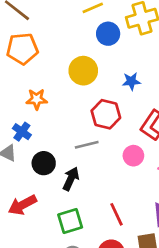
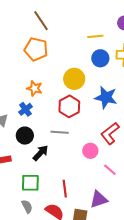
blue star: (131, 81) -> (106, 97), size x1.6
red hexagon: (106, 114) -> (69, 106), moved
blue cross: (22, 132) -> (25, 109), moved

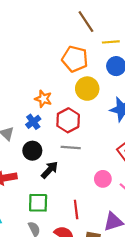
brown line: (41, 21) -> (86, 22), moved
orange pentagon: (36, 49) -> (75, 59), moved
red hexagon: (69, 106) -> (68, 120), moved
pink circle: (90, 151) -> (103, 179), moved

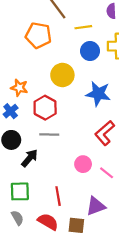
orange pentagon: (75, 59) -> (38, 35), moved

